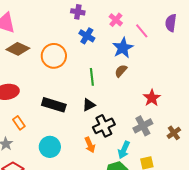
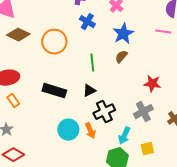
pink line: (142, 31) -> (163, 32), moved, turned -42
red star: (152, 98) -> (152, 84), turned -30
orange rectangle: (19, 123) -> (13, 101), moved
cyan circle: (50, 147) -> (68, 130), moved

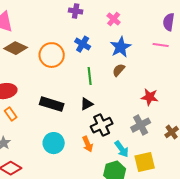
blue cross: (87, 22) -> (83, 44), moved
cyan circle: (68, 130) -> (54, 143), moved
cyan arrow: (124, 136) -> (122, 149), turned -60
yellow square: (147, 149) -> (145, 162), size x1.5

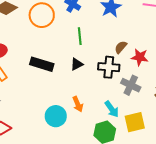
brown semicircle: (119, 70) -> (121, 47), moved
black cross: (102, 125) -> (109, 67), moved, turned 30
gray cross: (141, 125) -> (131, 85), turned -36
cyan circle: (54, 143) -> (56, 116), moved

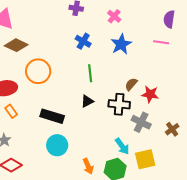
orange circle: (42, 15) -> (38, 71), moved
black rectangle: (42, 64) -> (52, 116), moved
orange arrow: (78, 104) -> (88, 166), moved
cyan circle: (56, 116) -> (57, 145), moved

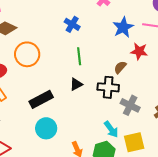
blue star: (121, 44) -> (123, 27), moved
red star: (150, 94) -> (139, 51), moved
black rectangle: (52, 116) -> (41, 99), turned -45

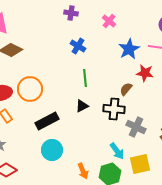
orange circle: (27, 54) -> (30, 89), moved

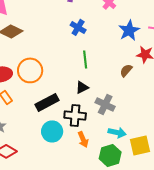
black cross: (114, 109) -> (75, 115), moved
gray cross: (136, 127) -> (105, 104), moved
cyan arrow: (117, 151) -> (117, 132), turned -42
orange arrow: (83, 171) -> (83, 139), moved

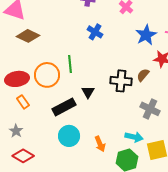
green line: (85, 59) -> (70, 64), moved
black triangle: (82, 87) -> (88, 92), moved, turned -32
gray cross: (105, 104) -> (150, 109), moved
black cross: (75, 115) -> (121, 81), moved

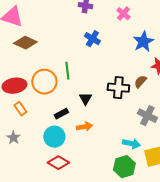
black rectangle: (64, 107) -> (61, 114), size x0.6
cyan circle: (69, 136) -> (54, 137), moved
orange arrow: (100, 144) -> (84, 127), moved, turned -77
red diamond: (23, 156) -> (58, 163), moved

